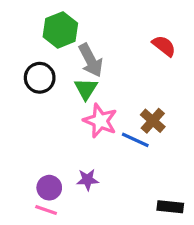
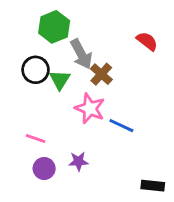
green triangle: (86, 89) -> (60, 80), moved
brown cross: (153, 121) -> (101, 74), moved
pink line: (46, 210) -> (36, 138), moved

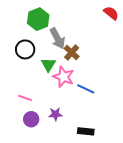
red semicircle: (147, 41) -> (111, 13), moved
green triangle: (60, 80) -> (48, 65), moved
black rectangle: (153, 186) -> (86, 131), moved

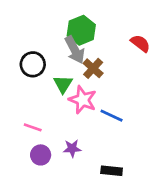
red semicircle: (111, 13) -> (140, 43), moved
green hexagon: (38, 19) -> (81, 30), moved

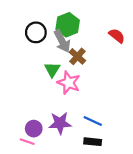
black circle: (33, 64) -> (36, 32), moved
blue line: (112, 116) -> (93, 121), moved
pink line: (33, 127) -> (27, 142), moved
purple star: (72, 148) -> (60, 123), size x1.5

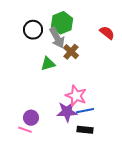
green triangle: (52, 70) -> (48, 64), turned 42
pink star: (69, 83) -> (76, 96), moved
blue line: (93, 121) -> (85, 111), turned -36
purple star: (60, 123) -> (67, 112), moved

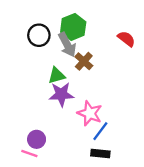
blue line: (85, 111) -> (100, 131), turned -42
purple star: (67, 112) -> (61, 94), moved

